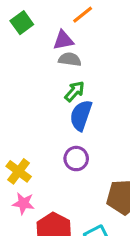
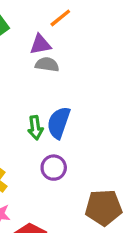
green arrow: (75, 91) -> (35, 128), moved, turned 130

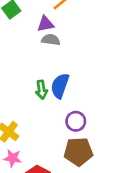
purple circle: (54, 168) -> (76, 121), moved
brown pentagon: (104, 208) -> (78, 152), moved

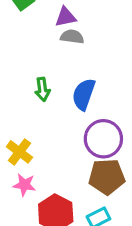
green arrow: (42, 90) -> (42, 89), moved
purple circle: (76, 121) -> (103, 139), size x1.5

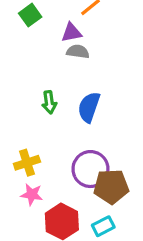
purple circle: (103, 139) -> (91, 169), moved
yellow cross: (19, 152) -> (27, 163), turned 35

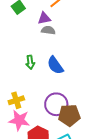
blue semicircle: (89, 107) -> (55, 65), turned -54
pink star: (32, 194) -> (19, 120), size x1.5

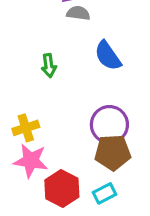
blue semicircle: (55, 65) -> (108, 56), moved
purple circle: (56, 104) -> (109, 125), moved

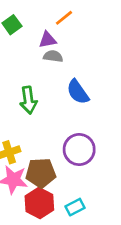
green arrow: (49, 66) -> (28, 100), size x1.4
brown pentagon: (113, 152) -> (41, 173), moved

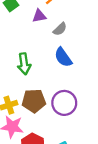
gray semicircle: (53, 56) -> (60, 29), moved, turned 128
brown pentagon: (41, 173) -> (34, 101), moved

